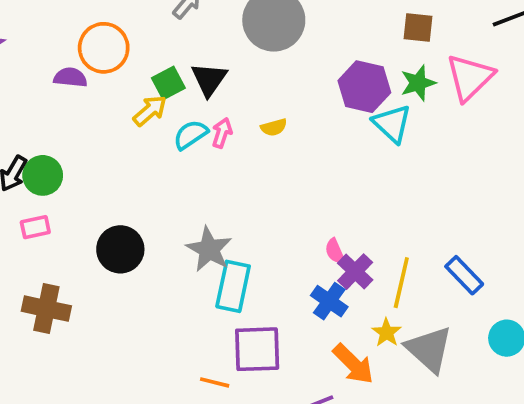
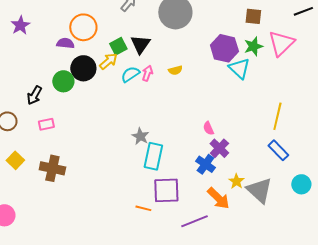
green circle: (43, 175) -> (63, 81), moved
black circle: (120, 249) -> (83, 68), moved
gray star: (209, 249) -> (140, 136), size x0.7
pink semicircle: (335, 251) -> (208, 128), moved
yellow line: (401, 283) -> (277, 116), moved

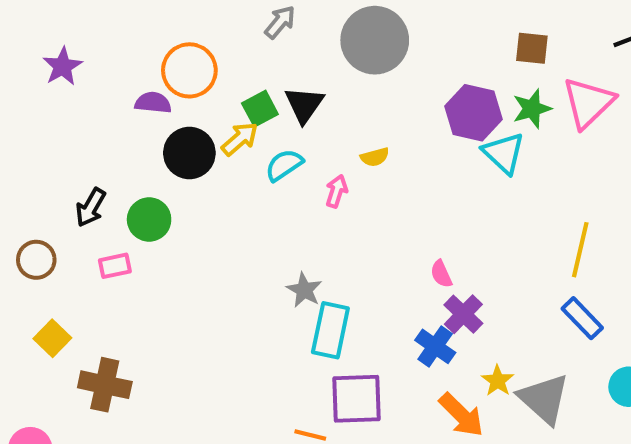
pink arrow: (147, 73) -> (336, 191), moved
green circle: (63, 81) -> (149, 219), moved
brown cross: (52, 168) -> (105, 385), moved

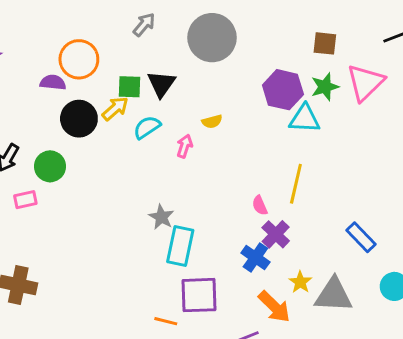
green square: (260, 109) -> (130, 87), turned 30
cyan triangle: (504, 153) -> (305, 119), turned -40
yellow line: (580, 250) -> (296, 184), moved
gray triangle: (544, 399) -> (334, 295), turned -39

